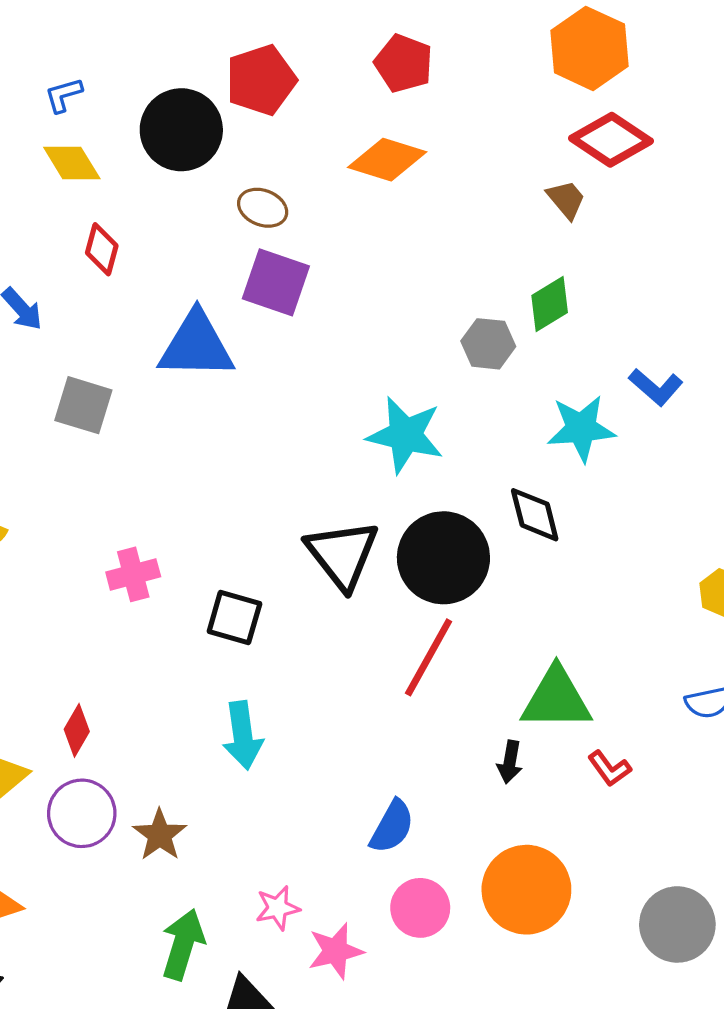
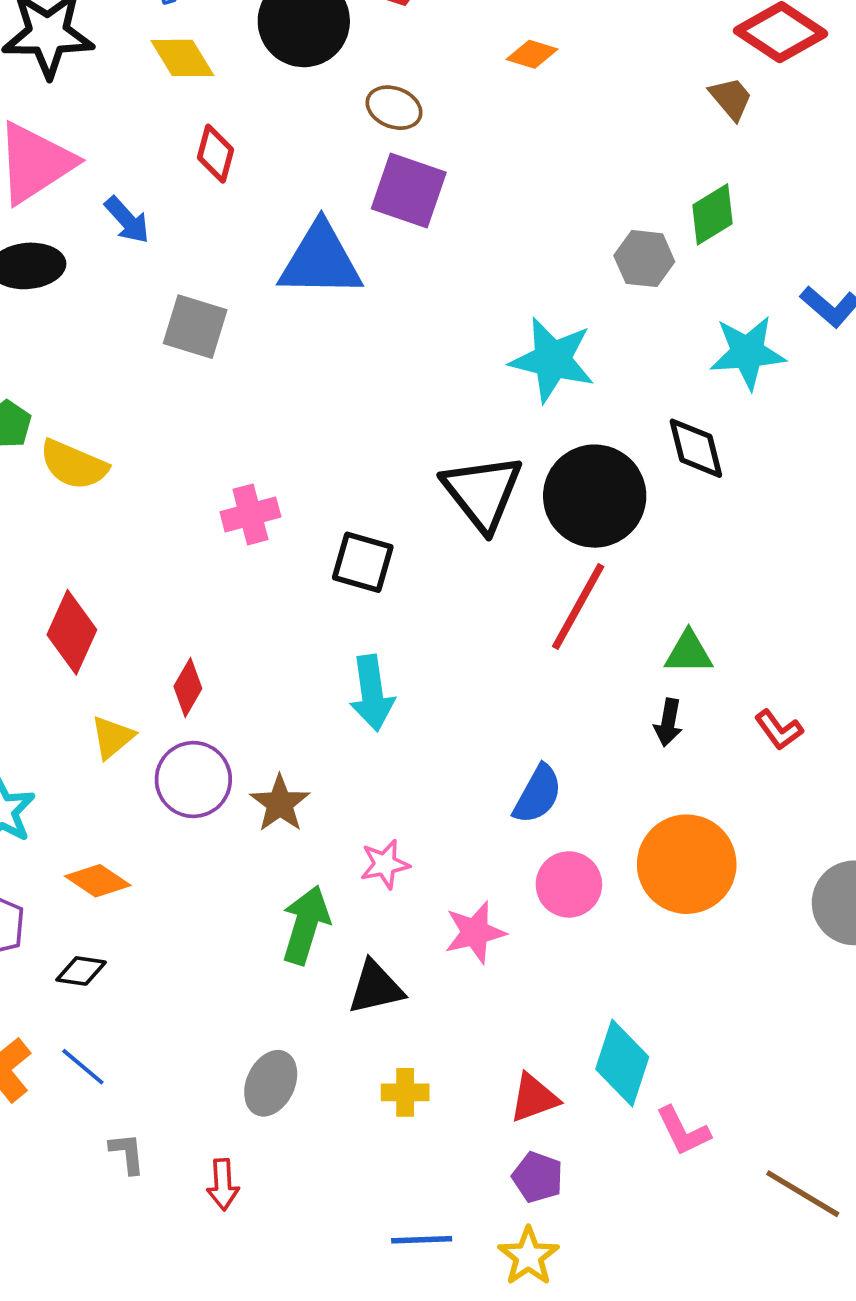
orange diamond: (387, 160) -> (532, 54), size x0.6
green triangle: (556, 699) -> (689, 653), moved, size x0.6
pink star: (278, 908) -> (385, 864), moved

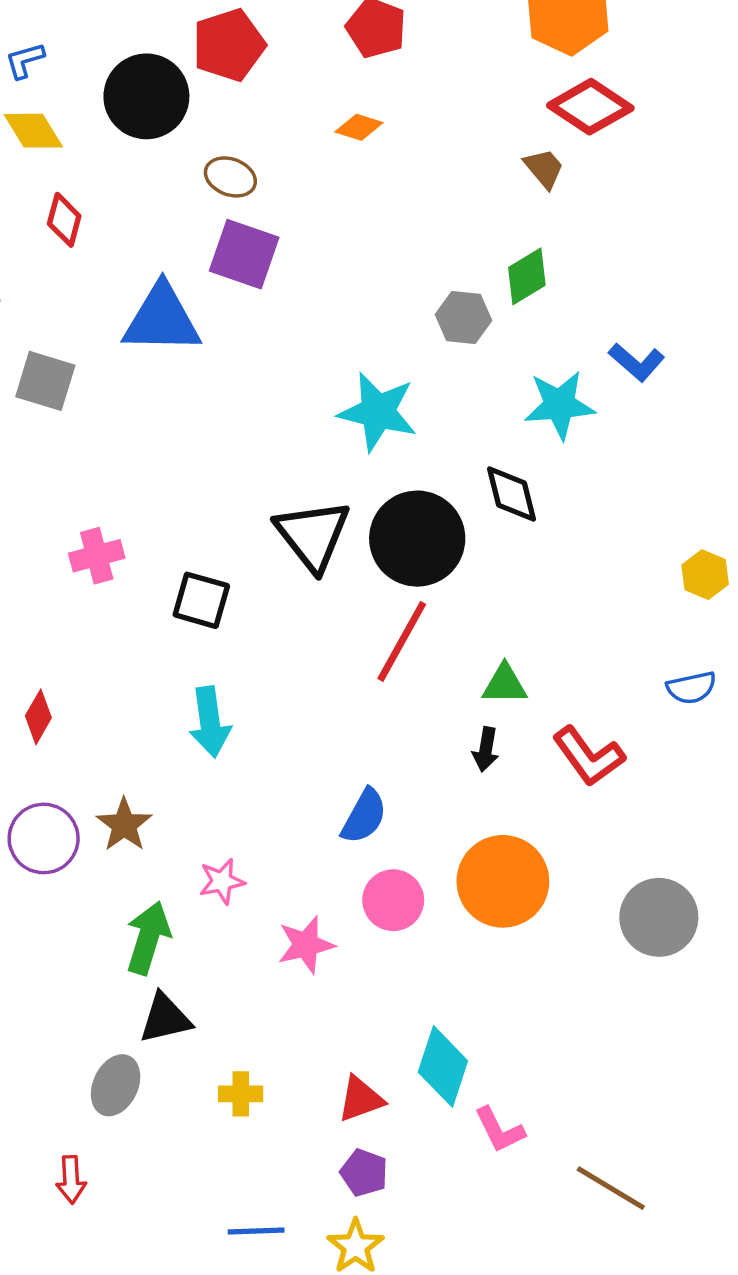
red L-shape: (779, 730) -> (589, 756), size x1.6
purple circle: (193, 780) -> (44, 838), moved
black triangle: (376, 988) -> (165, 1018), moved

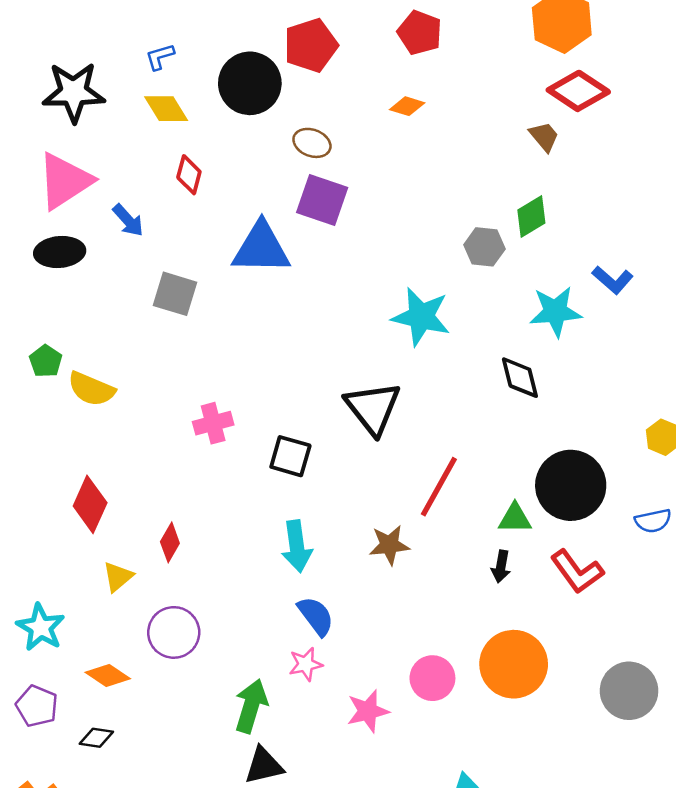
black circle: (417, 539) -> (571, 485), moved
blue semicircle: (364, 816) -> (316, 616), moved, turned -66
brown star: (124, 825) -> (389, 545), moved, turned 30

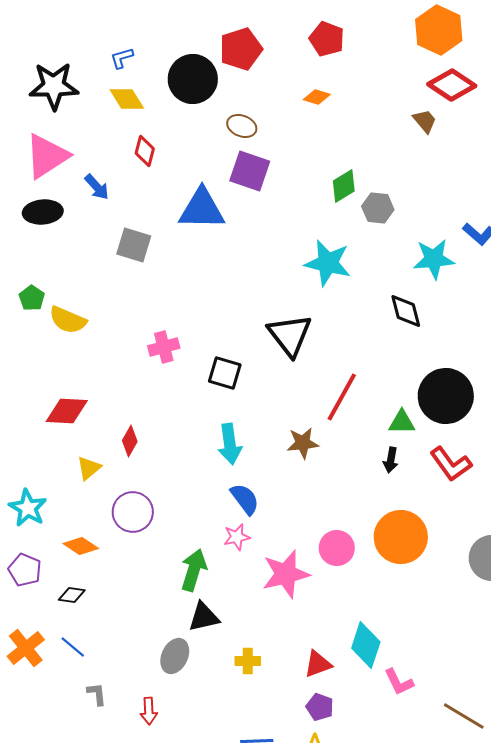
green diamond: (531, 216) -> (344, 186), moved
red diamond: (90, 504) -> (67, 411), turned 69
pink star: (368, 711) -> (286, 574), size x1.4

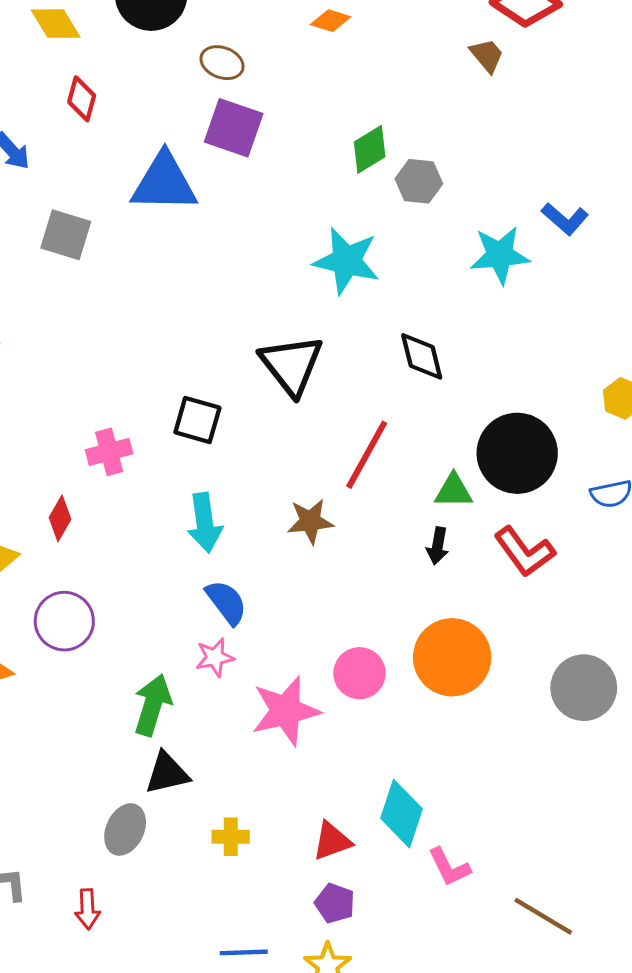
black diamond: (406, 311) -> (422, 356), moved
pink cross: (164, 347) -> (109, 452), moved

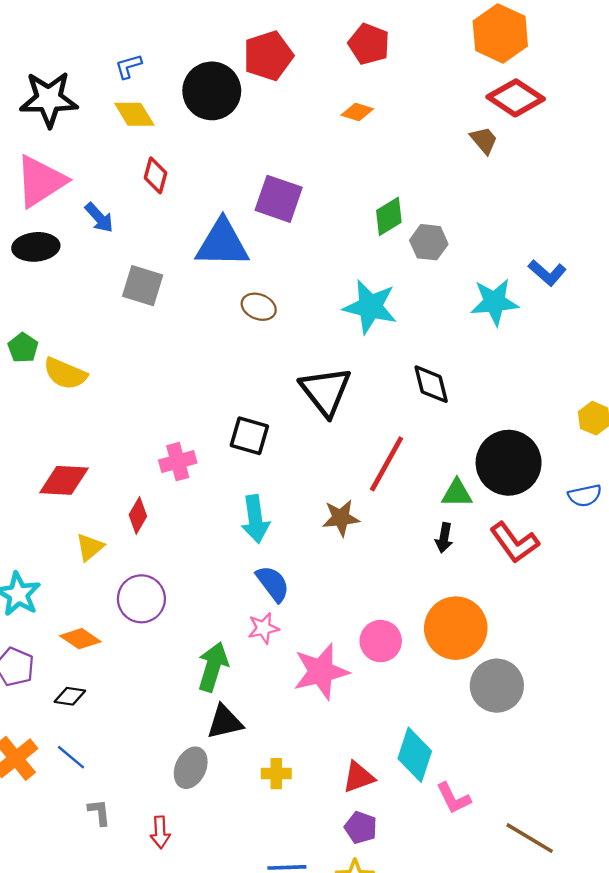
brown ellipse: (222, 63) -> (259, 307), moved
gray circle: (584, 688) -> (497, 686), moved

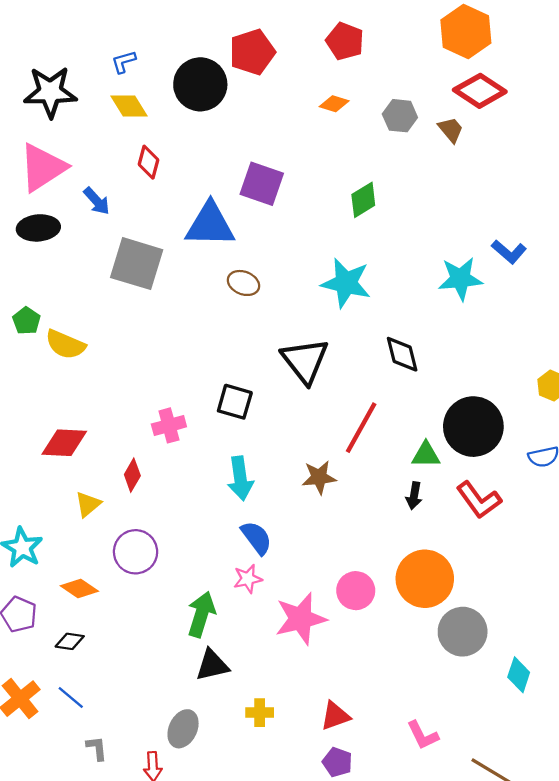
gray hexagon: (429, 242) -> (400, 116), moved
gray square: (143, 286) -> (137, 264), size x1.4
cyan diamond: (415, 755) -> (519, 675), moved, size x0.7
gray ellipse: (191, 768) -> (183, 729), moved

